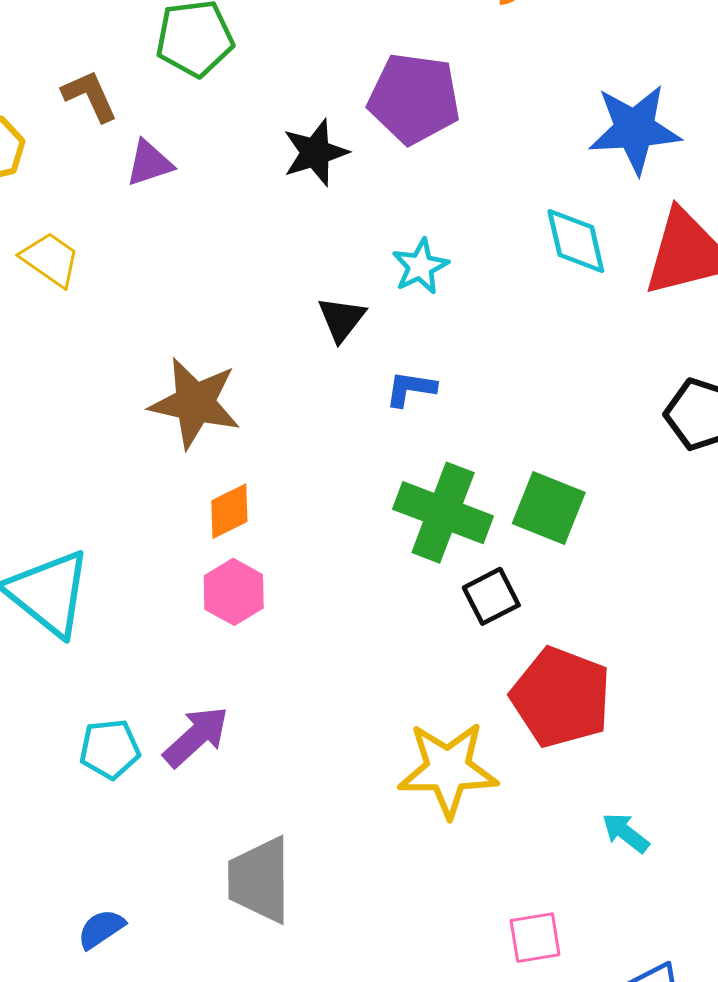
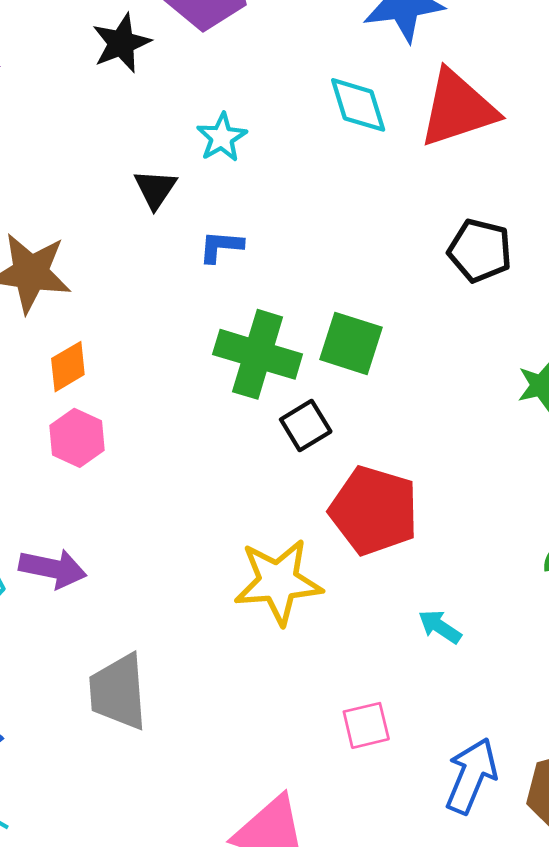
purple arrow: (196, 736) -> (53, 569), turned 58

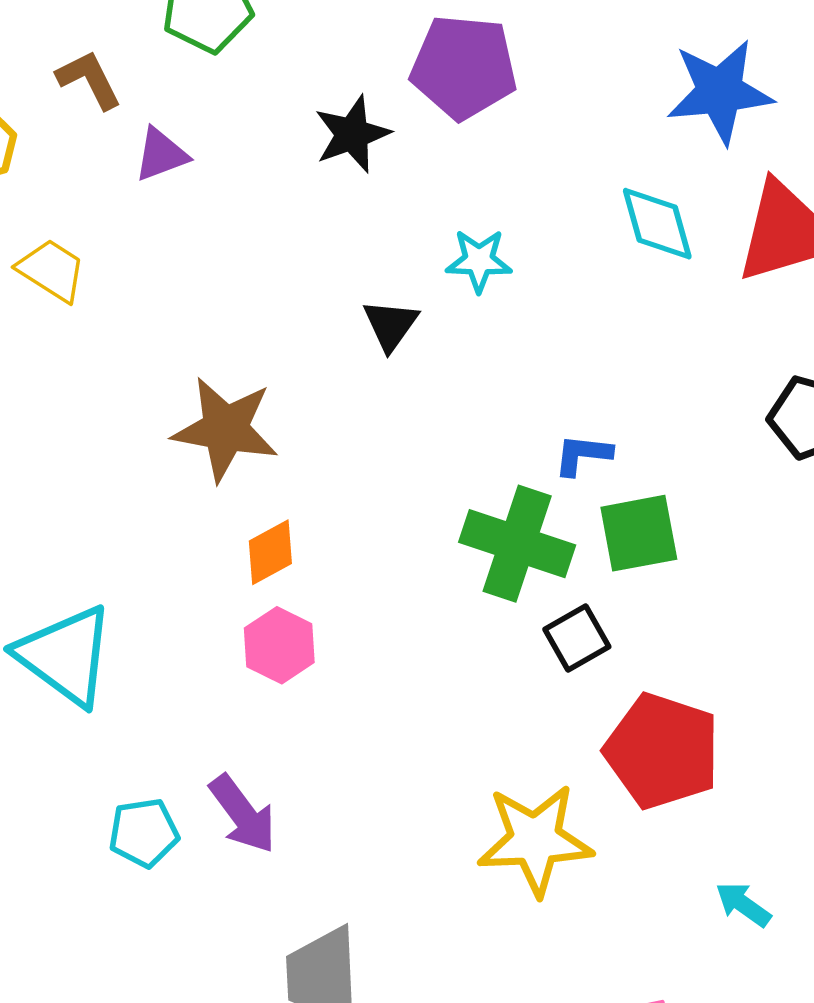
cyan star: (222, 137) -> (479, 261), turned 30
blue L-shape: (221, 246) -> (583, 455), moved
green square: (351, 343) -> (639, 533), turned -30
purple arrow: (53, 569) -> (243, 814), turned 40

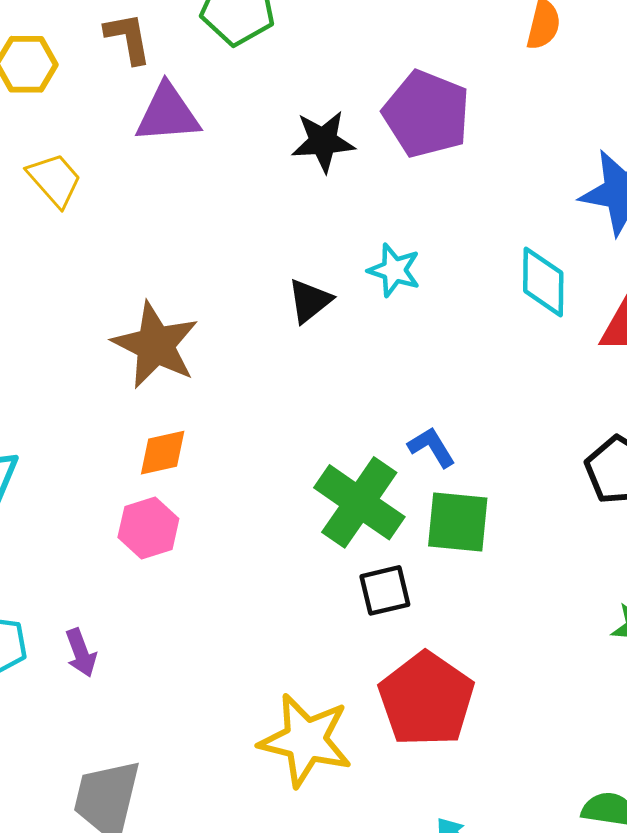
purple triangle: (161, 154) -> (168, 114), size x1.4
blue L-shape: (583, 455) -> (432, 447), turned 36
purple arrow: (243, 814) -> (81, 653), size x0.7

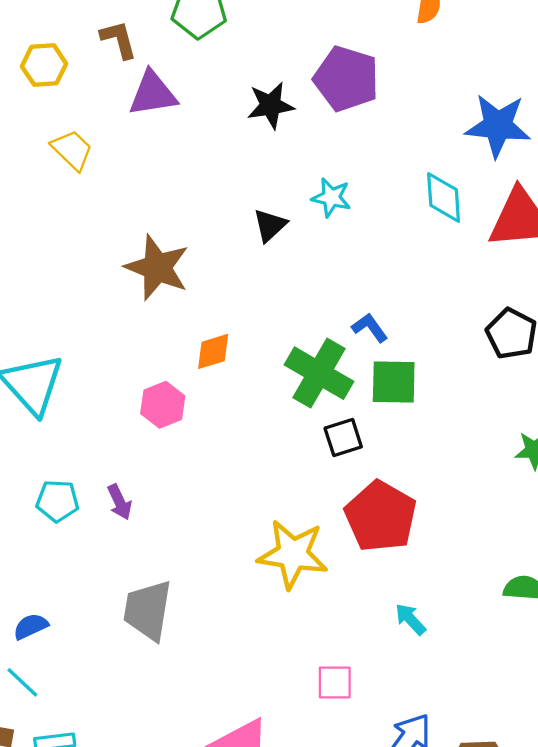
orange diamond: (163, 453) -> (213, 351), moved

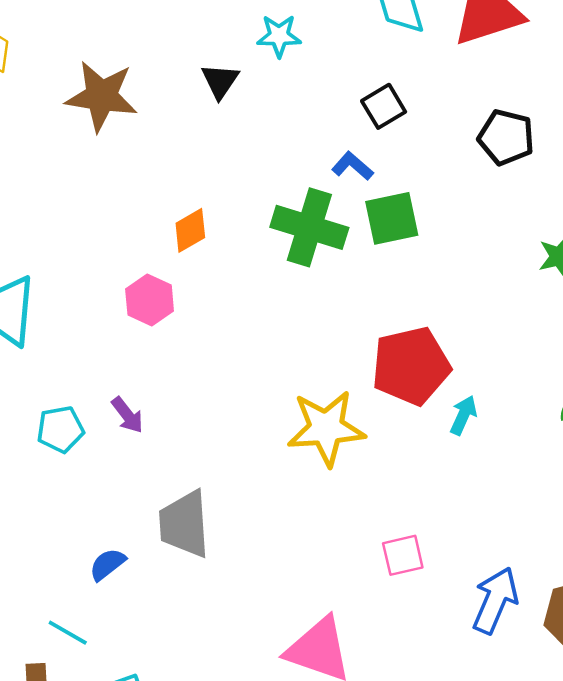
brown star: (157, 268) -> (102, 96), moved
black square: (343, 438) -> (384, 106), moved
red pentagon: (381, 516) -> (411, 366), turned -30
cyan arrow: (410, 619) -> (463, 415), moved, turned 80
blue semicircle: (31, 626) -> (107, 564), moved

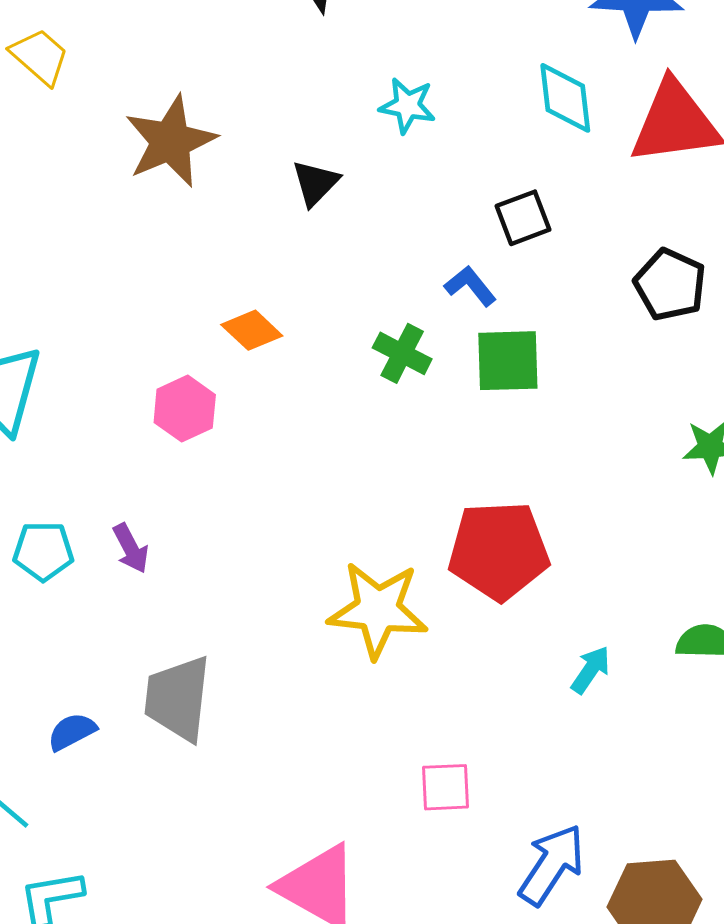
black triangle: (220, 81) -> (315, 183), moved
brown star: (102, 96) -> (170, 141), turned 30
green cross: (309, 227) -> (402, 353), size x0.6
orange diamond: (190, 230) -> (252, 330), turned 63
cyan arrow: (463, 415) -> (591, 670), moved

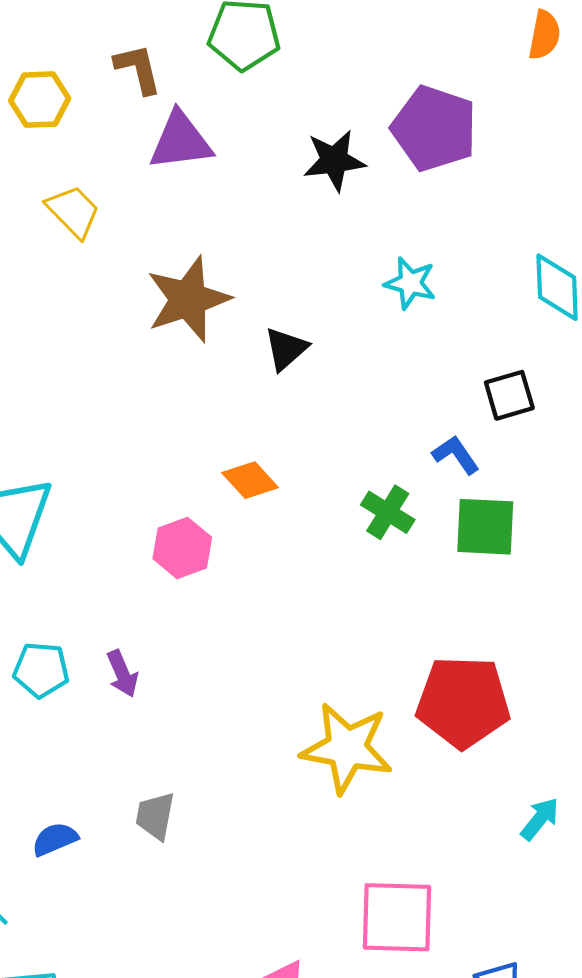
black triangle: (315, 183) -> (286, 349), moved
gray trapezoid: (178, 698) -> (155, 816), size x0.6
pink square: (446, 787) -> (397, 917), size x1.6

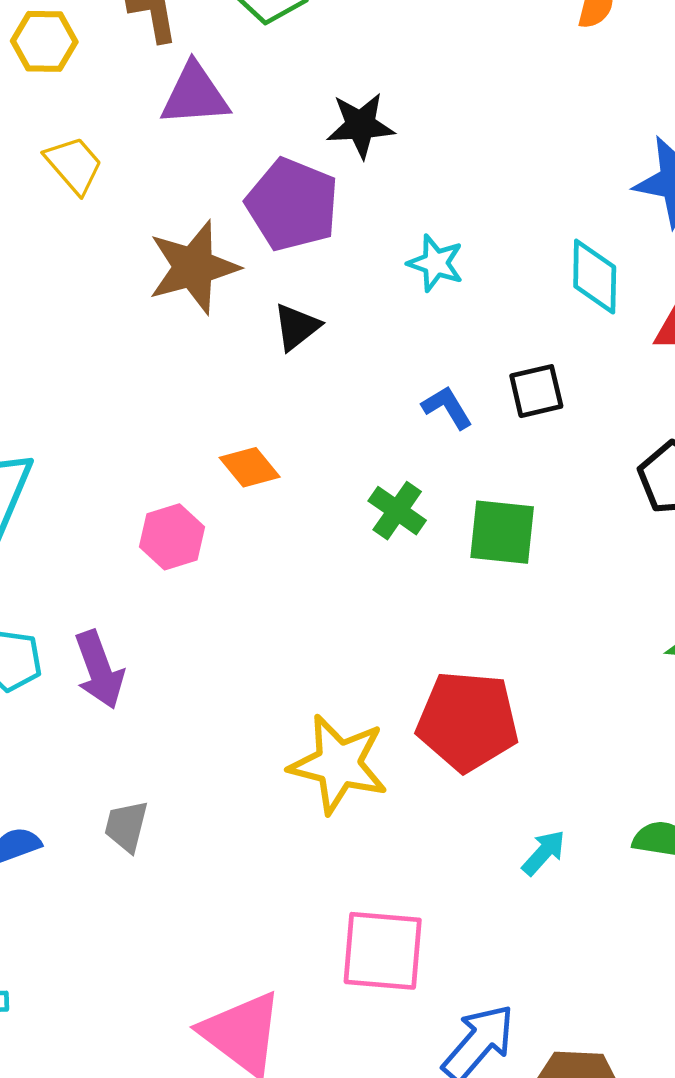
purple pentagon: (434, 128) -> (292, 205), moved
blue L-shape: (456, 455) -> (447, 407), moved
purple arrow: (122, 674) -> (99, 670), size x1.5

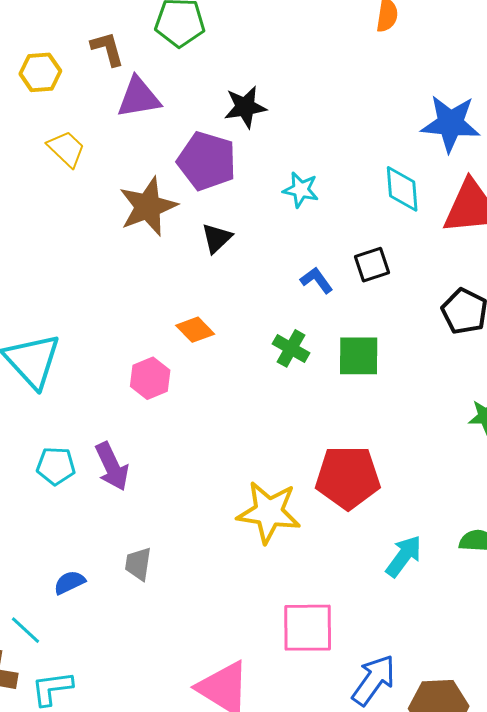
cyan arrow: (544, 853) -> (404, 556), size x1.4

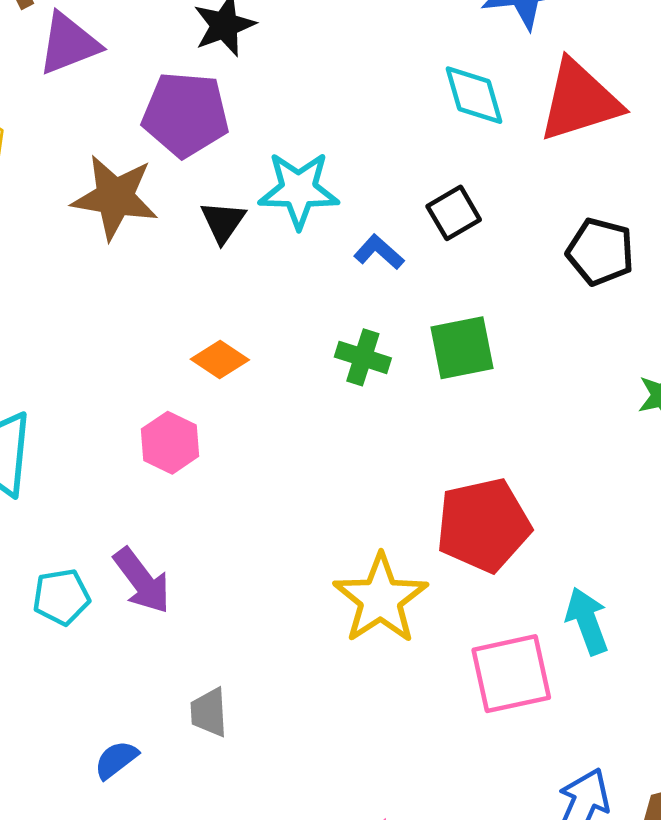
cyan star: (301, 190) -> (299, 190), moved, size x1.5
brown star: (148, 207) -> (115, 197), turned -30
yellow star: (269, 512) -> (381, 599), turned -30
cyan arrow: (404, 556) -> (587, 621), turned -45
pink square: (308, 628) -> (511, 674), moved

